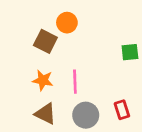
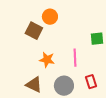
orange star: (43, 80) -> (47, 60), moved
pink line: (75, 82) -> (75, 58), moved

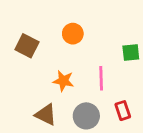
orange circle: (50, 17) -> (73, 34), moved
brown square: (34, 31) -> (27, 46), moved

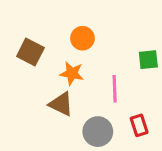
orange star: (63, 81) -> (72, 73), moved
brown triangle: (46, 115) -> (61, 104), moved

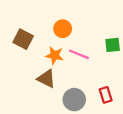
pink line: (115, 89) -> (79, 54), moved, turned -66

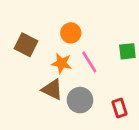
pink line: (79, 54) -> (89, 62), turned 36
gray circle: (74, 100) -> (80, 100), moved

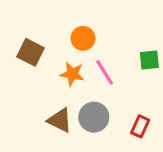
brown triangle: (52, 90) -> (60, 120), moved
red rectangle: (120, 108) -> (140, 126), turned 42

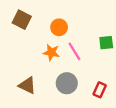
brown square: (31, 52) -> (22, 20), moved
brown triangle: (60, 120) -> (27, 85), moved

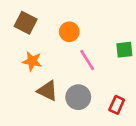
orange star: (51, 53) -> (32, 61), moved
brown triangle: (27, 85) -> (47, 91), moved

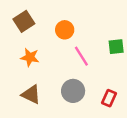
brown square: (26, 23) -> (24, 21), turned 30
brown triangle: (47, 91) -> (31, 95), moved

